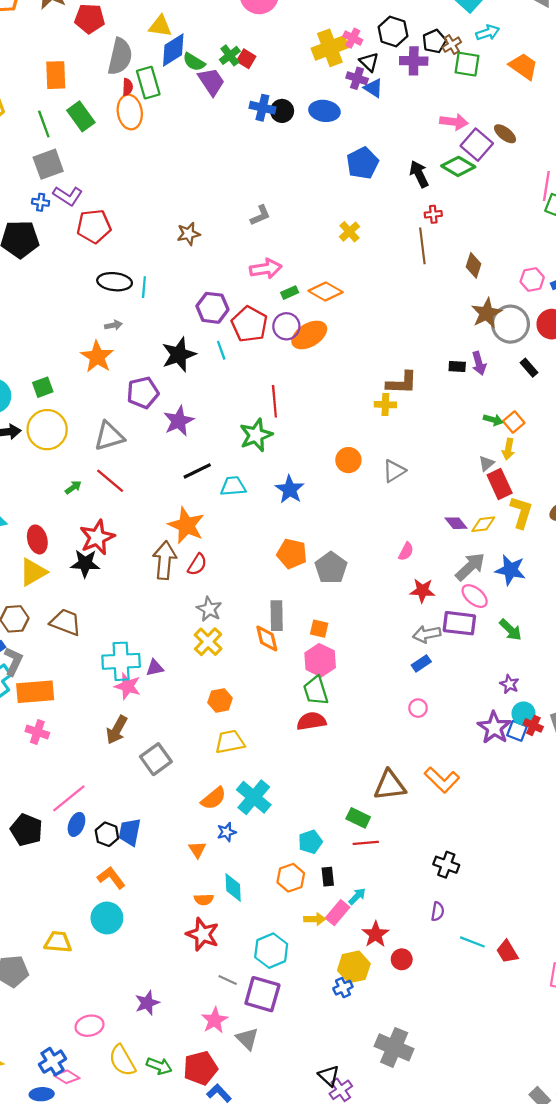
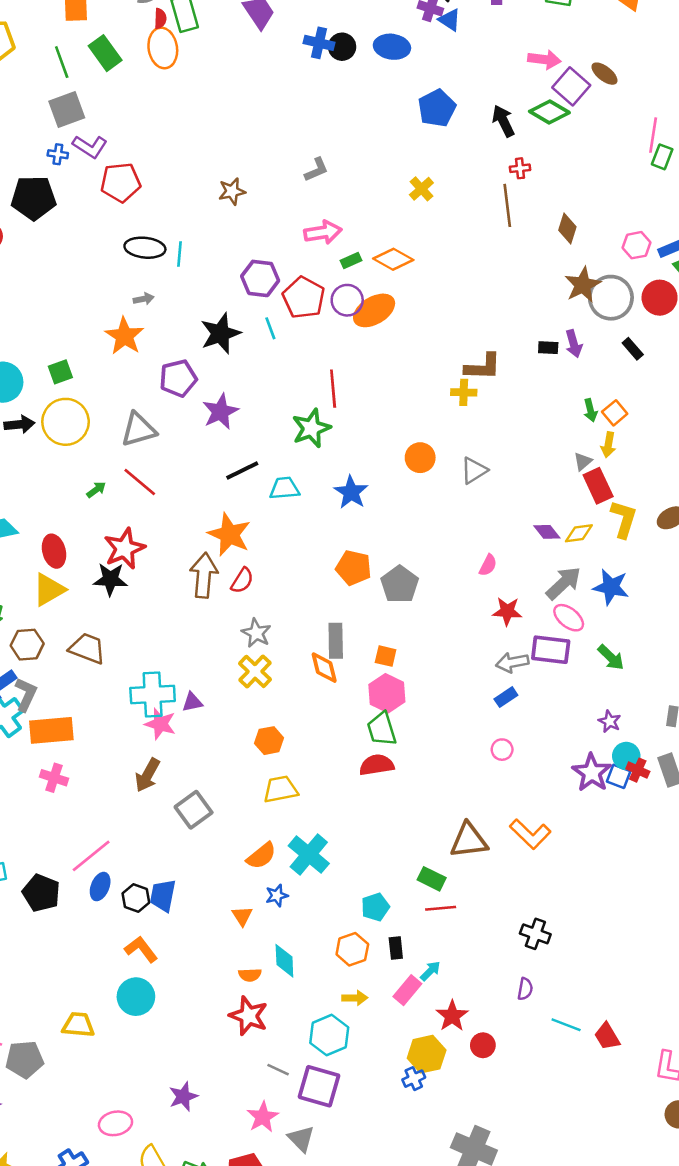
green arrow: (493, 420) -> (590, 410), turned 60
yellow arrow: (315, 919) -> (355, 998), moved

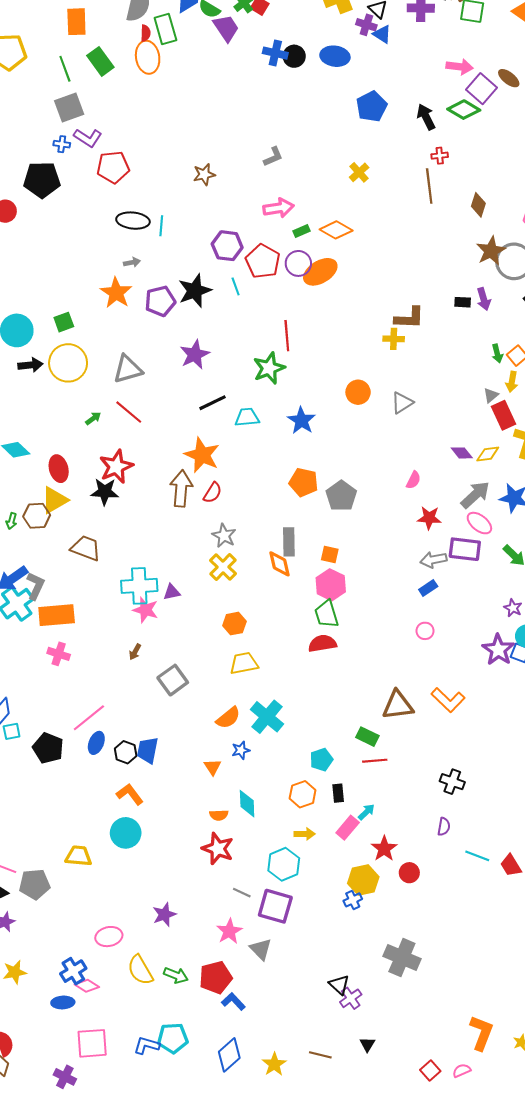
purple pentagon: (178, 378) -> (160, 301), moved
brown hexagon: (27, 645) -> (37, 516), moved
brown arrow: (147, 775) -> (135, 652), size x0.6

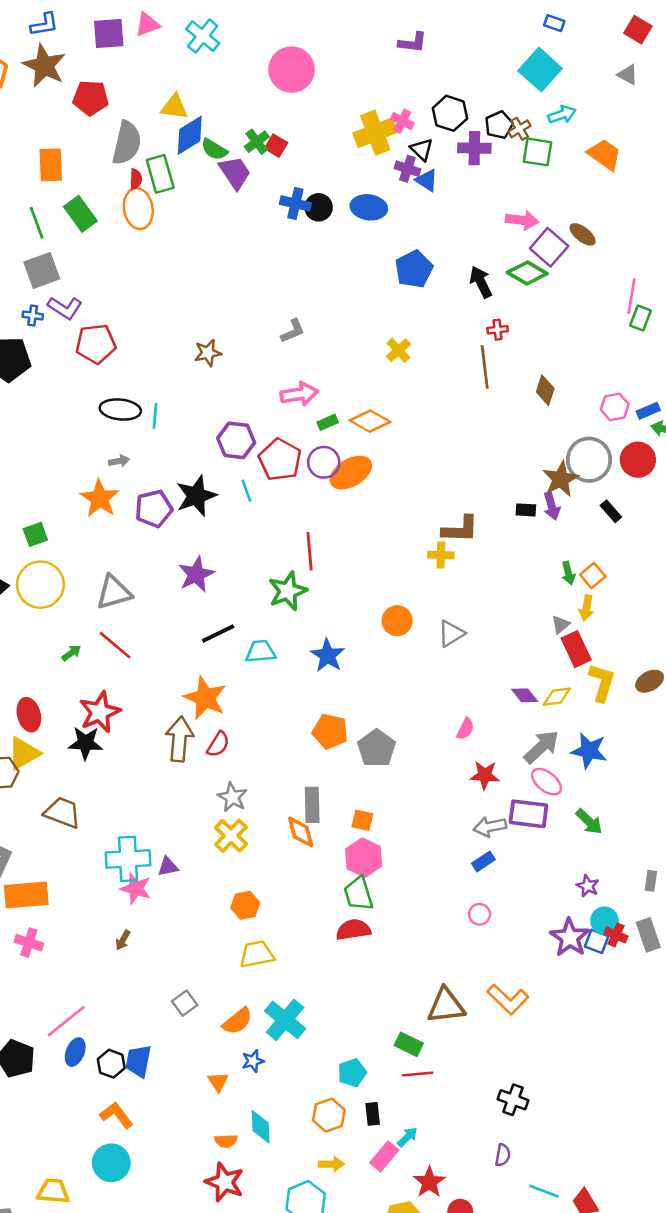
brown star: (491, 251) -> (561, 479), moved
gray square: (173, 680) -> (185, 1003), moved, size x0.7

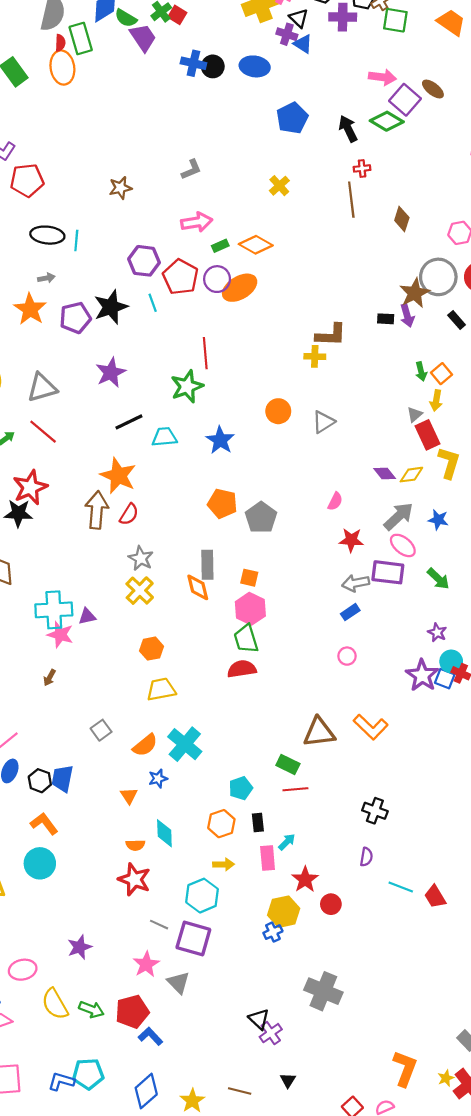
blue star: (589, 751) -> (438, 520), size x0.7
pink rectangle: (384, 1156) -> (268, 858), turned -45

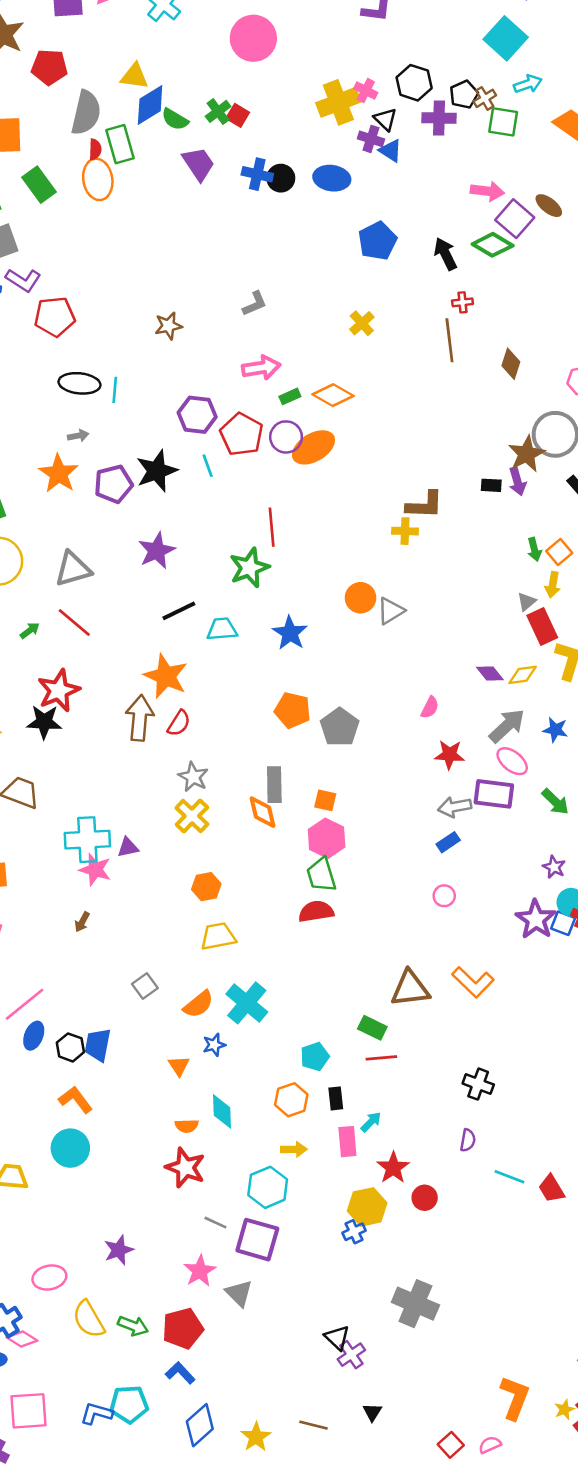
purple trapezoid: (143, 37) -> (198, 164), moved
gray triangle: (323, 422) -> (391, 611), moved
blue L-shape: (150, 1036) -> (180, 1373), moved

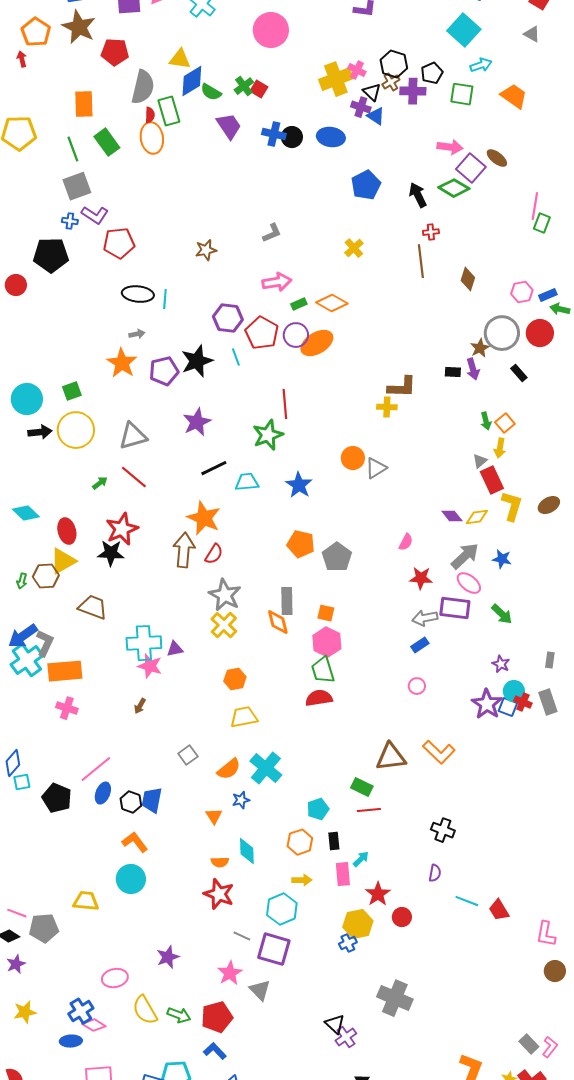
brown cross: (485, 98) -> (391, 82), moved
brown star: (527, 454) -> (480, 348), size x0.7
gray star: (193, 777) -> (225, 595), size x1.4

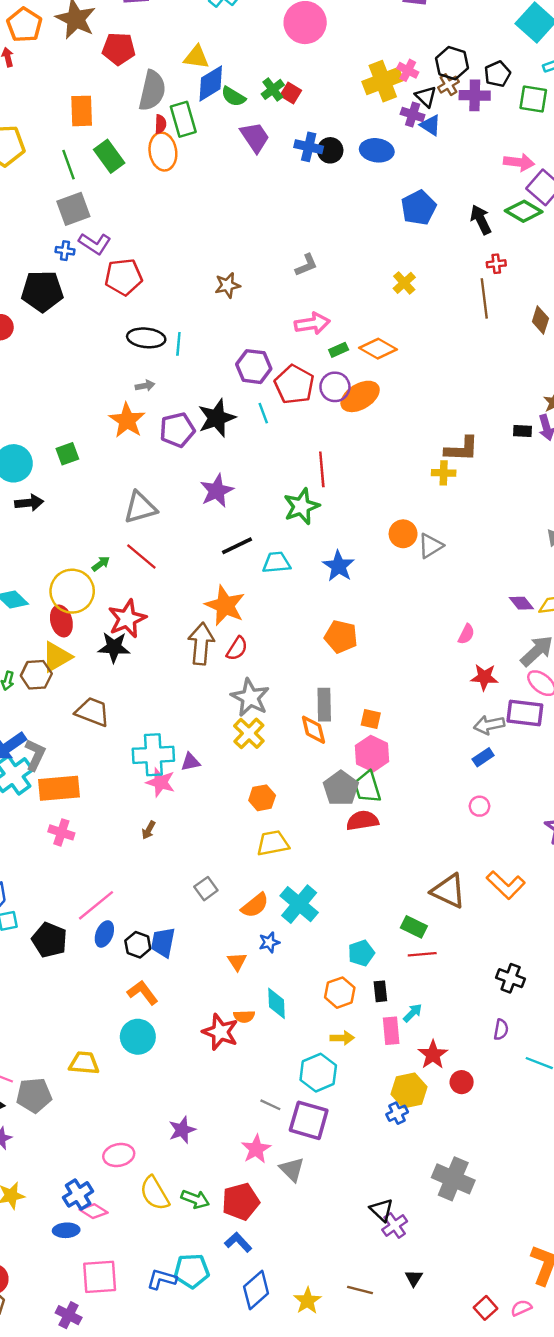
yellow circle: (76, 430) -> (72, 591), moved
gray pentagon: (337, 557) -> (341, 788), moved
brown triangle: (391, 757) -> (448, 891), turned 32
red star: (219, 894) -> (220, 1032), moved

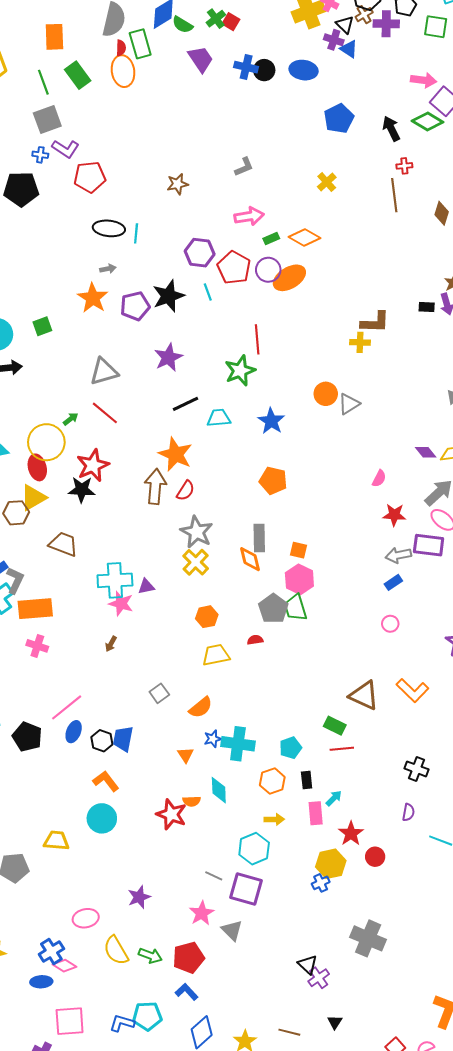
red semicircle: (362, 821) -> (255, 640), moved, size x0.6
cyan cross: (299, 904) -> (238, 744), moved, turned -32

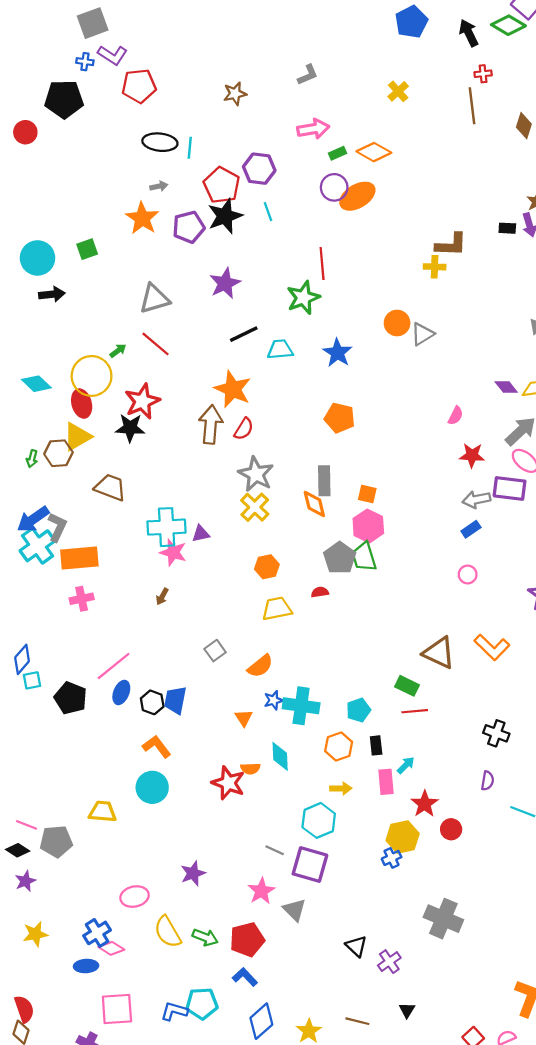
red pentagon: (234, 268) -> (222, 185), moved
pink cross: (37, 646) -> (82, 599), turned -30
black triangle: (308, 965) -> (356, 946), moved

